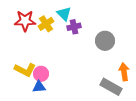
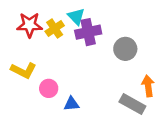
purple cross: (74, 27) -> (88, 32), size x1.5
yellow L-shape: (25, 70) -> (24, 70), moved
blue triangle: (39, 87) -> (71, 104), moved

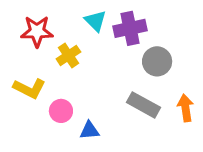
yellow cross: (55, 29) -> (68, 55), moved
purple cross: (88, 32) -> (130, 28), moved
gray rectangle: (132, 104) -> (144, 105), moved

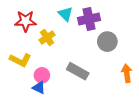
gray rectangle: (144, 105) -> (78, 71), moved
blue triangle: (89, 130) -> (39, 88), moved, turned 32

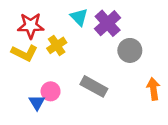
purple cross: (89, 19) -> (108, 23), turned -30
yellow L-shape: (20, 60) -> (25, 53), moved
blue triangle: (39, 88) -> (37, 103), moved, turned 32

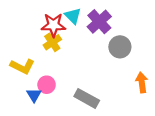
red star: (31, 26) -> (53, 25), moved
yellow L-shape: (25, 53) -> (22, 66), moved
gray rectangle: (94, 86) -> (87, 98), moved

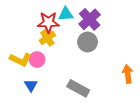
cyan triangle: (73, 16) -> (66, 14), turned -49
gray circle: (120, 47) -> (88, 42), moved
pink circle: (47, 85) -> (37, 59), moved

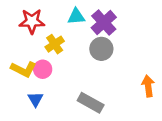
red star: (48, 22) -> (32, 21), moved

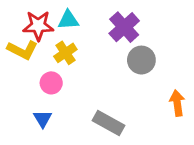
cyan triangle: (76, 16) -> (68, 20), moved
gray circle: (101, 49) -> (141, 60), moved
yellow L-shape: (23, 69) -> (23, 50), moved

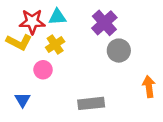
blue triangle: (43, 119) -> (23, 100), moved
gray rectangle: (108, 123) -> (91, 103), turned -35

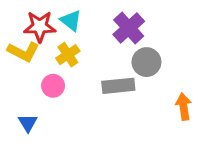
cyan triangle: (57, 17) -> (71, 21), turned 42
gray rectangle: (91, 103) -> (118, 86), moved

